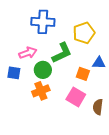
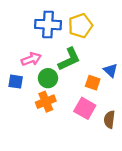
yellow pentagon: (84, 33) -> (80, 26), moved
blue triangle: (99, 63) -> (111, 70), turned 40

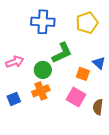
yellow pentagon: (80, 26) -> (87, 23), moved
pink arrow: (31, 59) -> (15, 62), moved
blue square: (16, 82) -> (14, 99), moved, turned -32

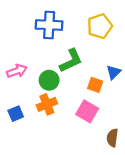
blue triangle: (99, 63) -> (114, 72), turned 32
brown semicircle: (98, 107) -> (112, 138), moved

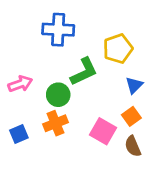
yellow pentagon: (100, 26) -> (118, 49), moved
orange square: (95, 85) -> (131, 116), moved, turned 35
brown semicircle: (112, 138) -> (133, 146), moved, turned -30

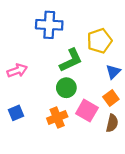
green circle: (58, 95) -> (66, 88), moved
orange cross: (55, 123) -> (57, 117), moved
brown semicircle: (133, 146) -> (112, 123), turned -144

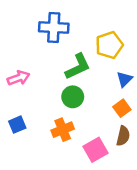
pink square: (87, 111) -> (95, 150), moved, turned 30

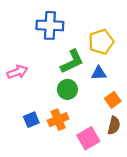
blue triangle: (124, 79) -> (99, 73), moved, turned 42
blue square: (17, 125) -> (31, 120), moved

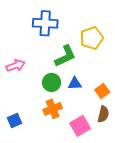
blue triangle: (99, 73) -> (75, 84), moved
green circle: (67, 89) -> (52, 82), moved
blue square: (31, 120) -> (15, 121), moved

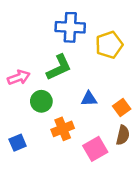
blue cross: (45, 23) -> (70, 27), moved
green L-shape: (65, 56) -> (59, 67), moved
green circle: (52, 82) -> (41, 101), moved

